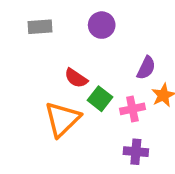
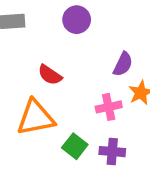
green square: (100, 99) -> (75, 146), moved
orange triangle: (62, 119) -> (36, 118), turned 33

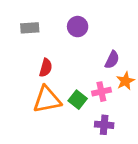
red semicircle: (50, 75) -> (46, 68), moved, turned -108
green square: (75, 146) -> (78, 100), moved

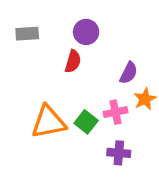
red semicircle: (46, 68) -> (73, 61), moved

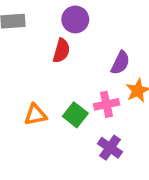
orange triangle: (48, 122) -> (35, 115), size x0.6
purple cross: (119, 153) -> (110, 148), turned 30

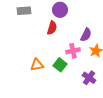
pink cross: (106, 104) -> (73, 51), moved
purple cross: (110, 148) -> (89, 78), moved

